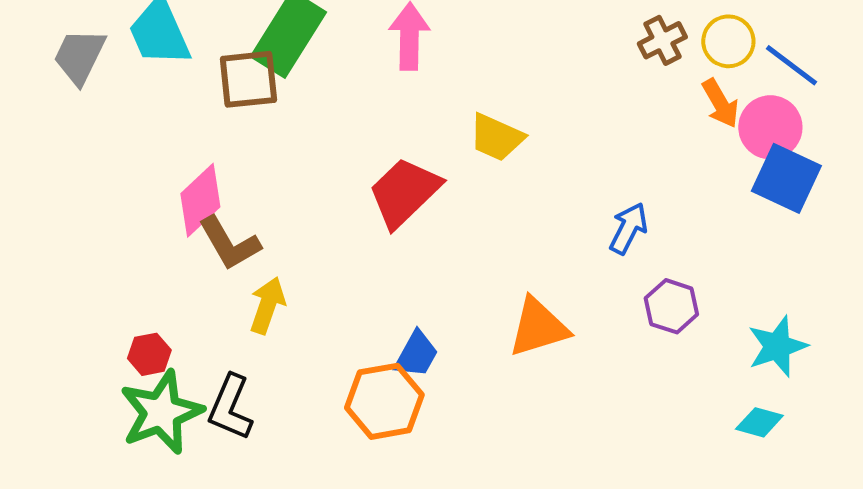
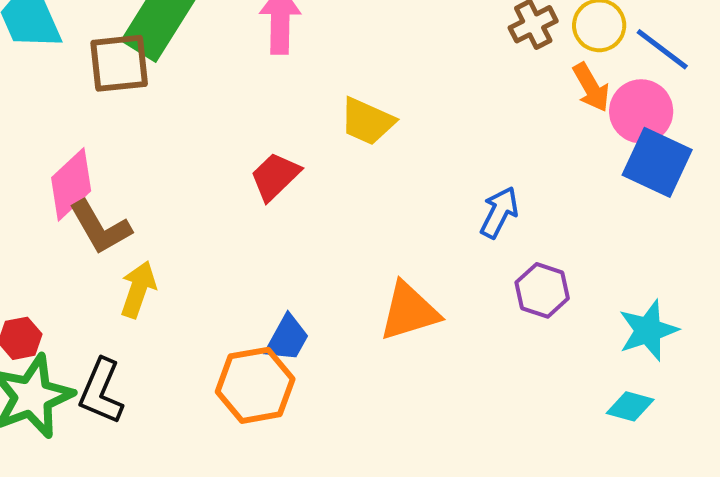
red trapezoid: (404, 192) -> (275, 176), size x0.7

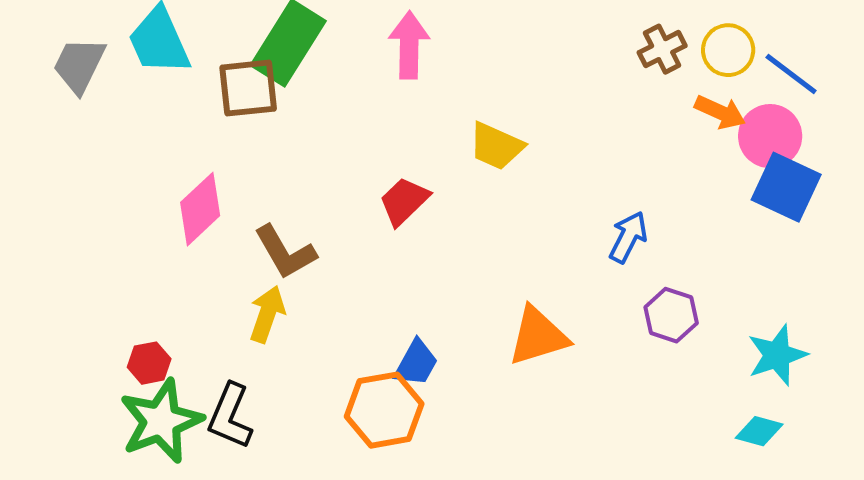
orange arrow: (591, 87) -> (720, 112), turned -36
brown L-shape: (100, 227) -> (285, 252), moved

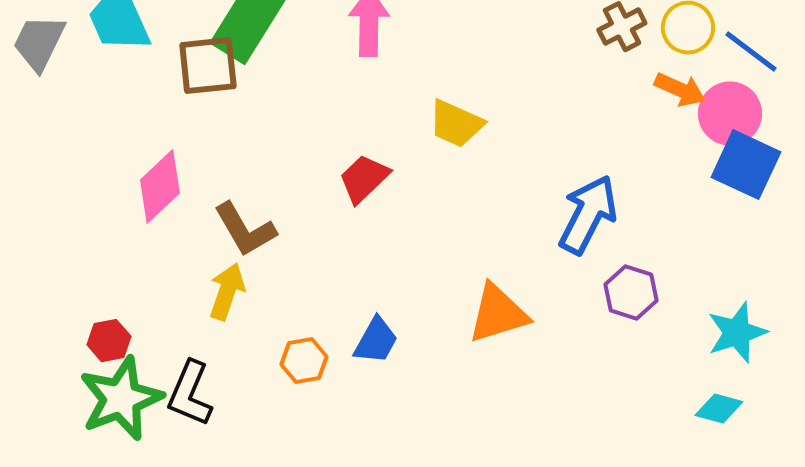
blue arrow: (628, 237) -> (588, 215), size x1.5
orange hexagon: (384, 410) -> (304, 361), moved, size x0.6

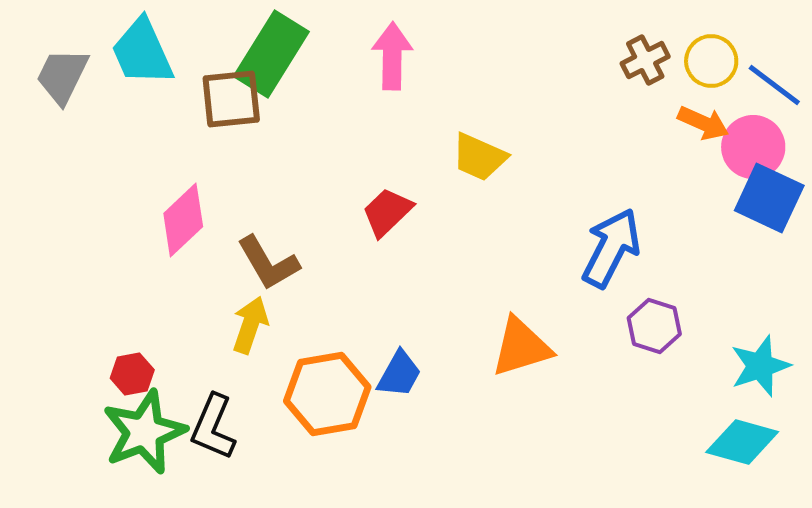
orange hexagon: (304, 361) -> (327, 394), size x1.8
cyan diamond: (719, 409) -> (742, 442), size x1.5

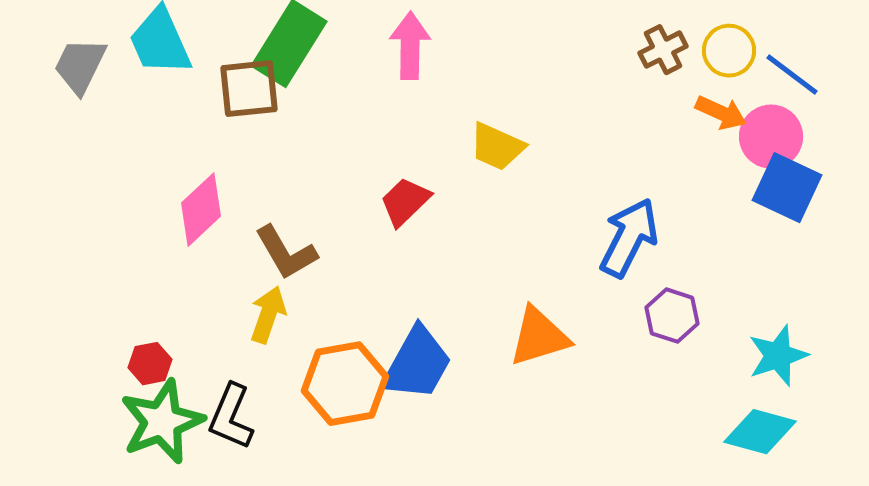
blue trapezoid: (399, 374) -> (417, 364), size x1.6

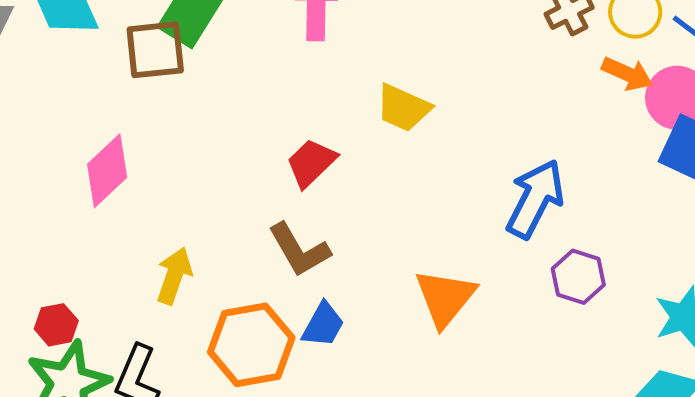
brown L-shape: (286, 253) -> (299, 250), moved
orange triangle: (539, 337) -> (445, 298), turned -34
blue trapezoid: (417, 364) -> (323, 325), size x0.6

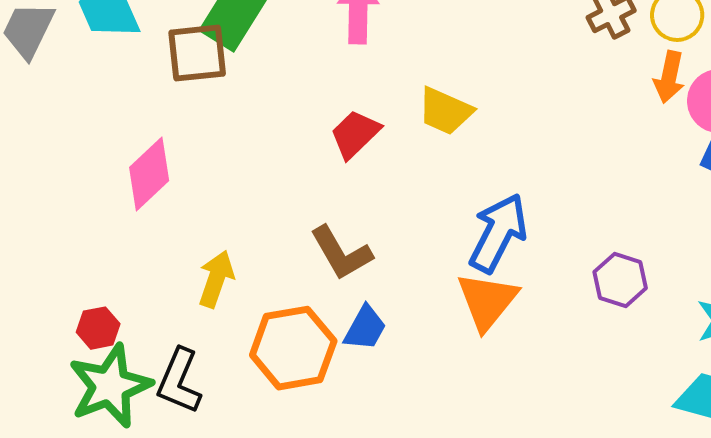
orange arrow: (627, 74) -> (669, 77), turned 78
red trapezoid: (311, 163) -> (355, 134), moved
blue arrow: (535, 199) -> (498, 233), moved

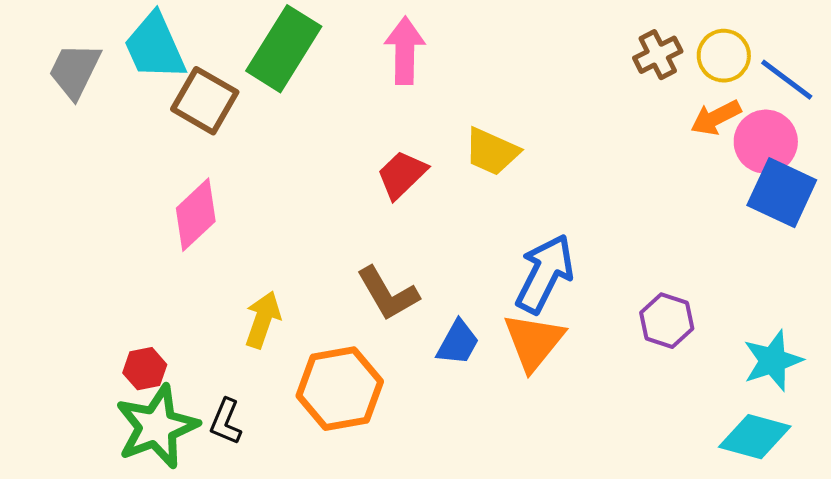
brown square: (197, 53) -> (205, 101), moved, turned 36
orange arrow: (669, 77) -> (716, 118), turned 51
blue trapezoid: (365, 328) -> (458, 343), moved
black L-shape: (179, 381) -> (226, 422), size x0.7

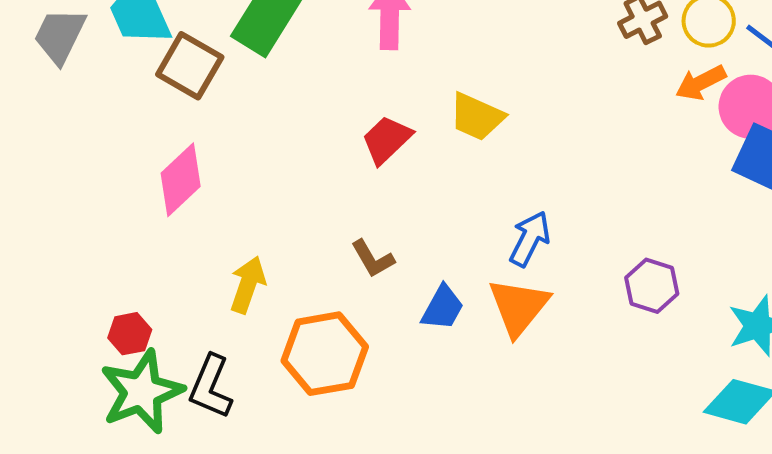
blue arrow: (545, 274) -> (530, 239), size x0.7
brown L-shape: (388, 294) -> (373, 259), size x0.7
black L-shape: (226, 422) -> (211, 387), size x1.4

